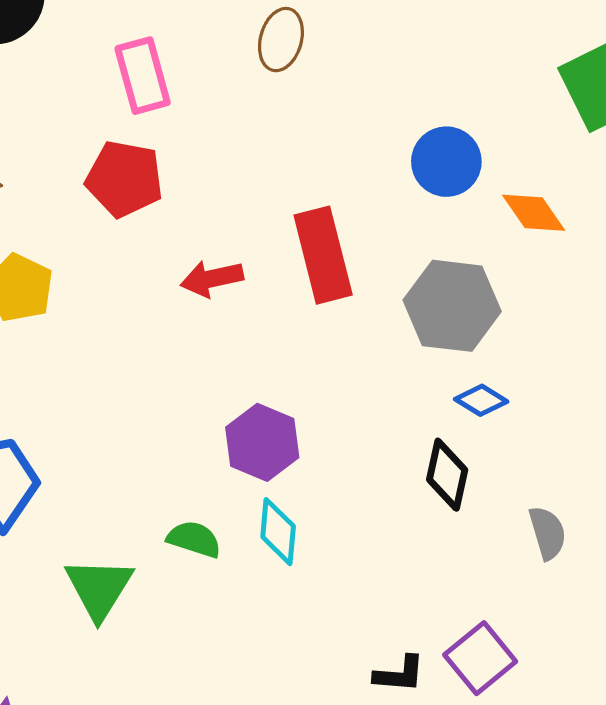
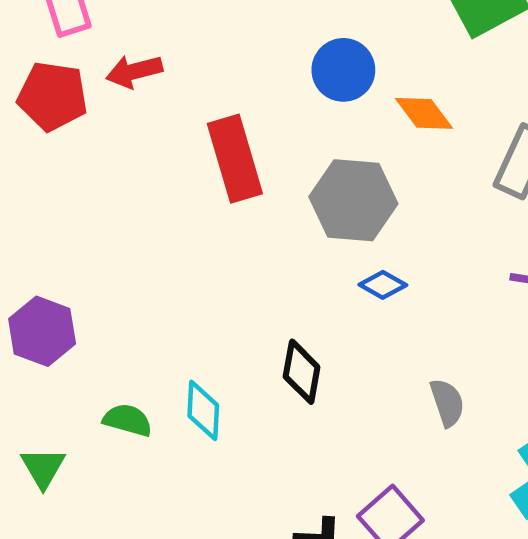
red arrow: (212, 279) -> (134, 71), moved
purple hexagon: (262, 442) -> (42, 331), moved
black diamond: (447, 475) -> (302, 372), moved
green triangle: (99, 588) -> (43, 468), size x0.7

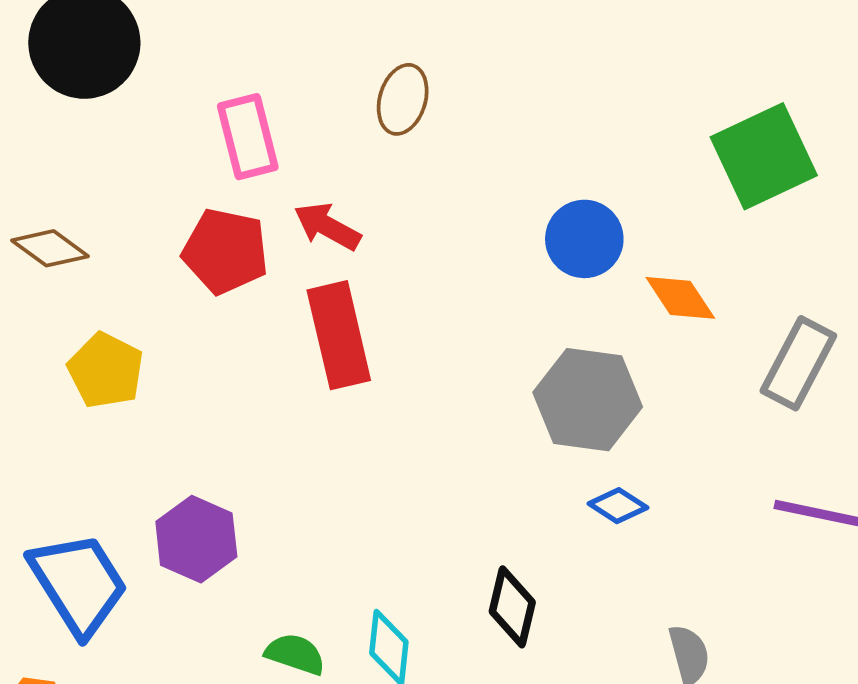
red arrow: (134, 71) -> (327, 226), turned 40
red rectangle: (235, 159) -> (339, 335), moved

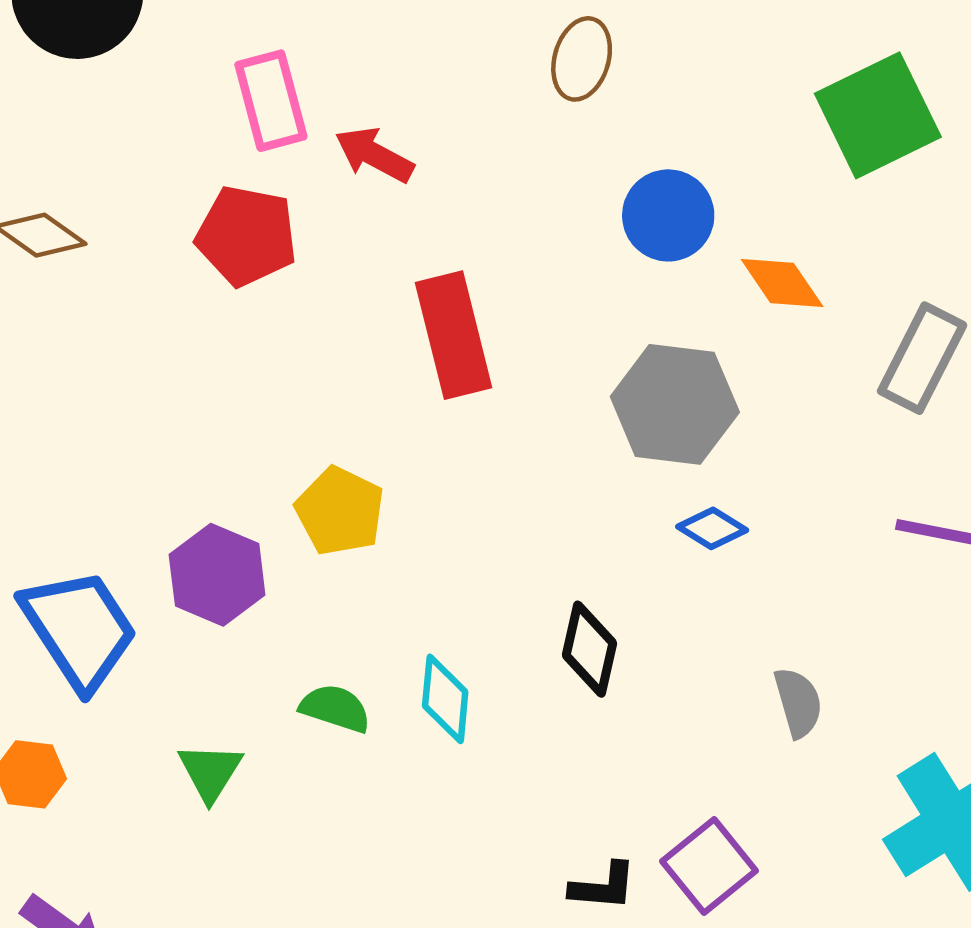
brown ellipse: (403, 99) -> (582, 59), moved
red arrow: (327, 226) -> (374, 155), moved
red rectangle: (339, 335) -> (454, 335), moved
yellow pentagon: (106, 370) -> (340, 511), moved

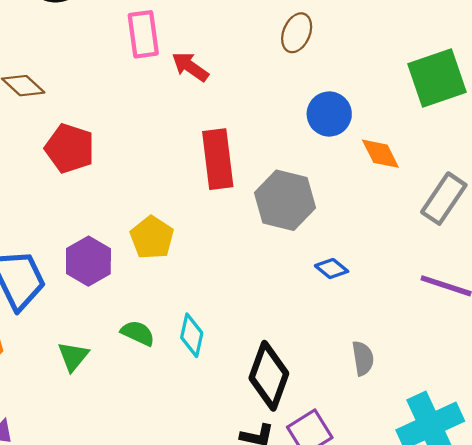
red pentagon: (246, 236) -> (70, 148), moved
gray hexagon: (675, 404) -> (285, 200), moved
black diamond: (589, 649) -> (269, 376), moved, size x1.5

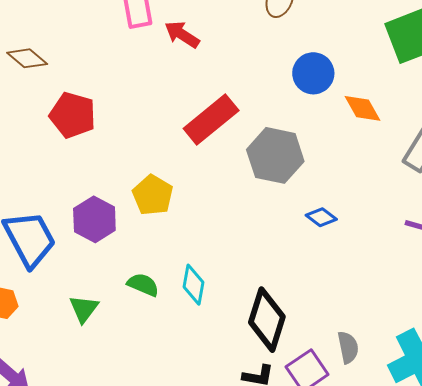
red rectangle: (218, 159) -> (211, 120), turned 60
gray semicircle: (363, 358) -> (348, 347), moved

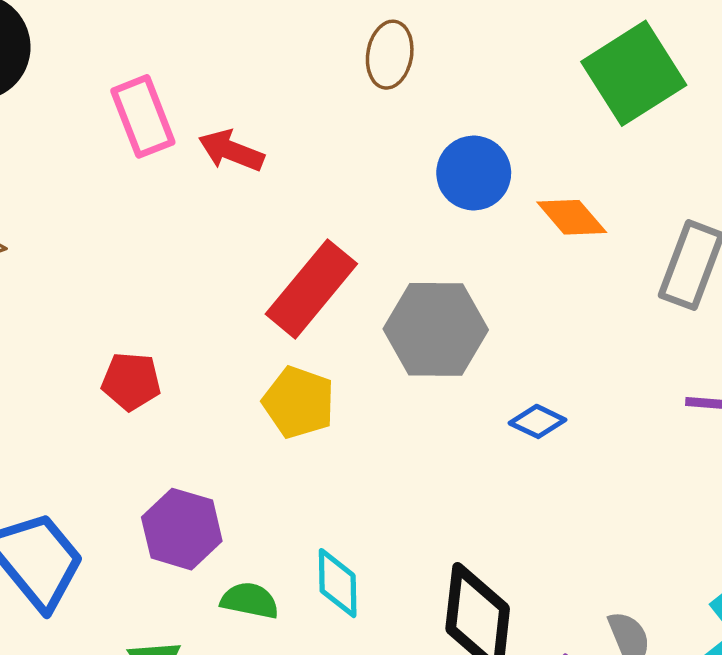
red pentagon: (73, 115) -> (131, 381), moved, size x0.7
yellow pentagon: (153, 195) -> (299, 402), moved
purple hexagon: (94, 219) -> (182, 529), moved

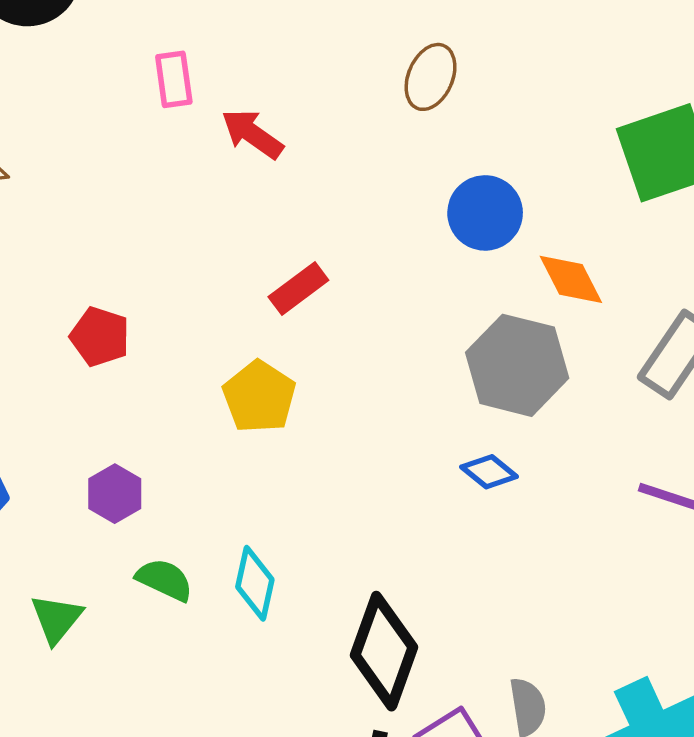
pink rectangle: (143, 116) -> (174, 79), size x0.7
red rectangle: (311, 289) -> (298, 288), size x0.6
gray hexagon: (436, 329) -> (517, 365), moved
purple hexagon: (182, 529) -> (115, 494), size x0.7

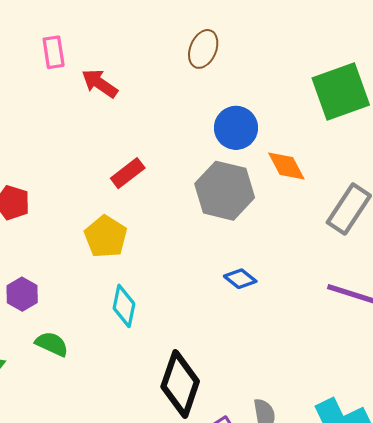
gray hexagon: (517, 365) -> (225, 191), moved
cyan diamond: (255, 583) -> (124, 306), moved

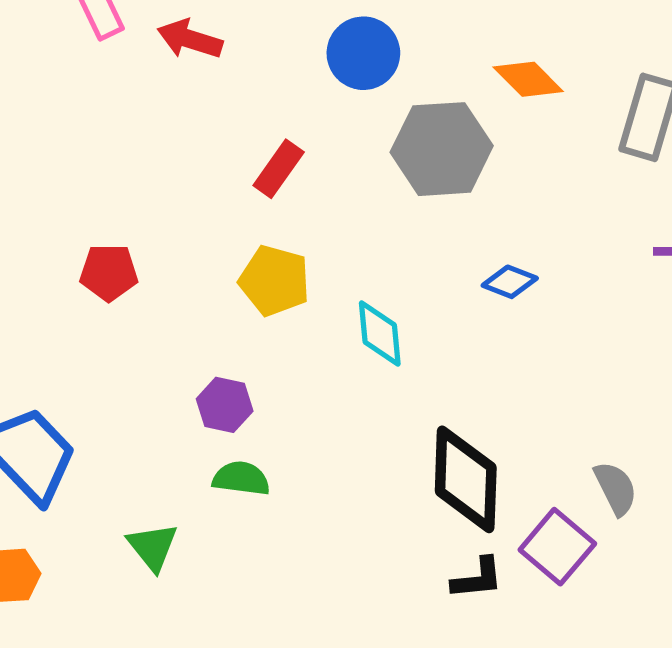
blue circle: (236, 128) -> (363, 53), moved
purple hexagon: (22, 294) -> (225, 405), moved
cyan diamond: (124, 306) -> (380, 333), moved

